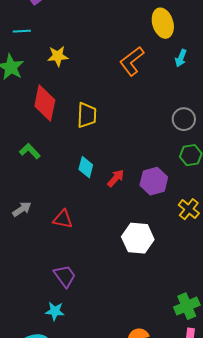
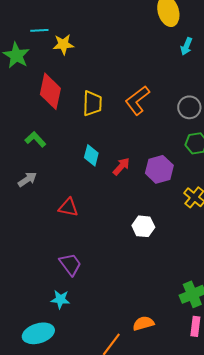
cyan line: (22, 31) -> (39, 30), moved
orange L-shape: (132, 61) -> (137, 100), moved
gray arrow: (22, 209) -> (27, 179), moved
white hexagon: (138, 238) -> (143, 226), size x0.7

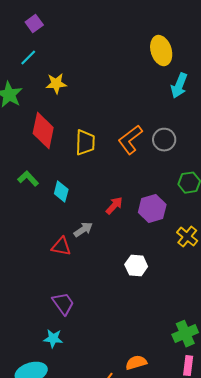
cyan line: (39, 30) -> (28, 58), moved, turned -42
cyan arrow: (186, 46) -> (179, 86), size x1.4
gray circle: (189, 107) -> (164, 140), moved
cyan diamond: (91, 155) -> (61, 192), moved
gray arrow: (27, 179) -> (83, 230), moved

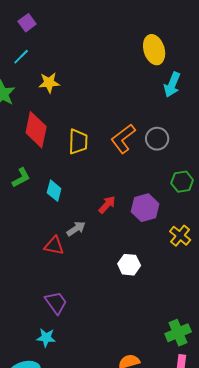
green L-shape: (28, 179) -> (21, 178), turned 105

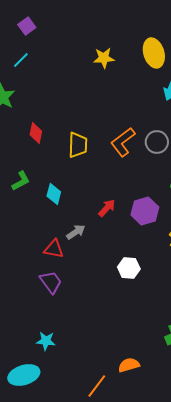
yellow star: (49, 83) -> (104, 58), moved
red diamond: (36, 130) -> (36, 133), size x0.6
purple trapezoid: (56, 303) -> (51, 282), moved

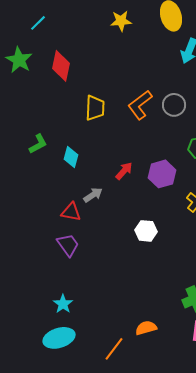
red diamond: (36, 133) -> (61, 66), moved, size x1.4
cyan star: (46, 341) -> (63, 304), turned 30
cyan ellipse: (24, 375) -> (59, 338), moved

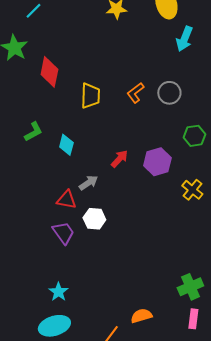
red diamond: (61, 66) -> (49, 72), moved
orange L-shape: (140, 105) -> (135, 93), size x0.7
white hexagon: (146, 231) -> (94, 219), moved

